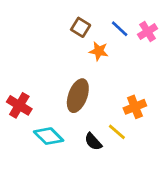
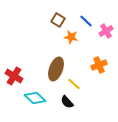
pink cross: (148, 32) -> (106, 31), moved
orange cross: (135, 107) -> (99, 65), moved
yellow line: (117, 132) -> (74, 84), moved

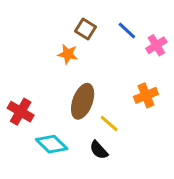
orange star: (71, 37) -> (68, 54), moved

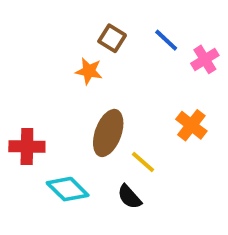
orange cross: (146, 95) -> (191, 125), turned -30
red cross: (21, 112) -> (27, 147), turned -30

